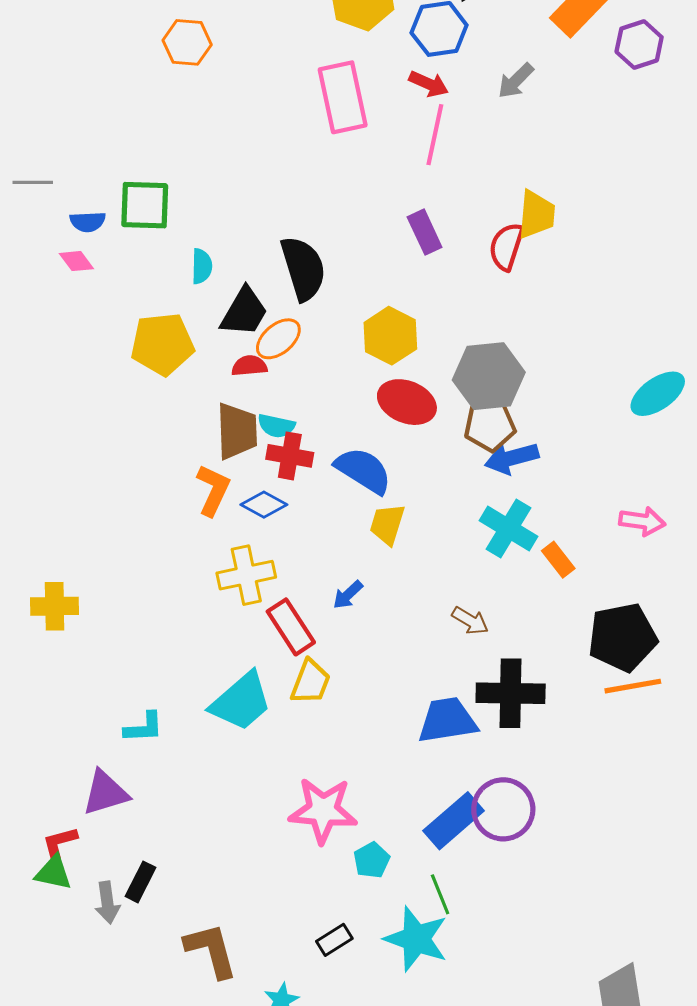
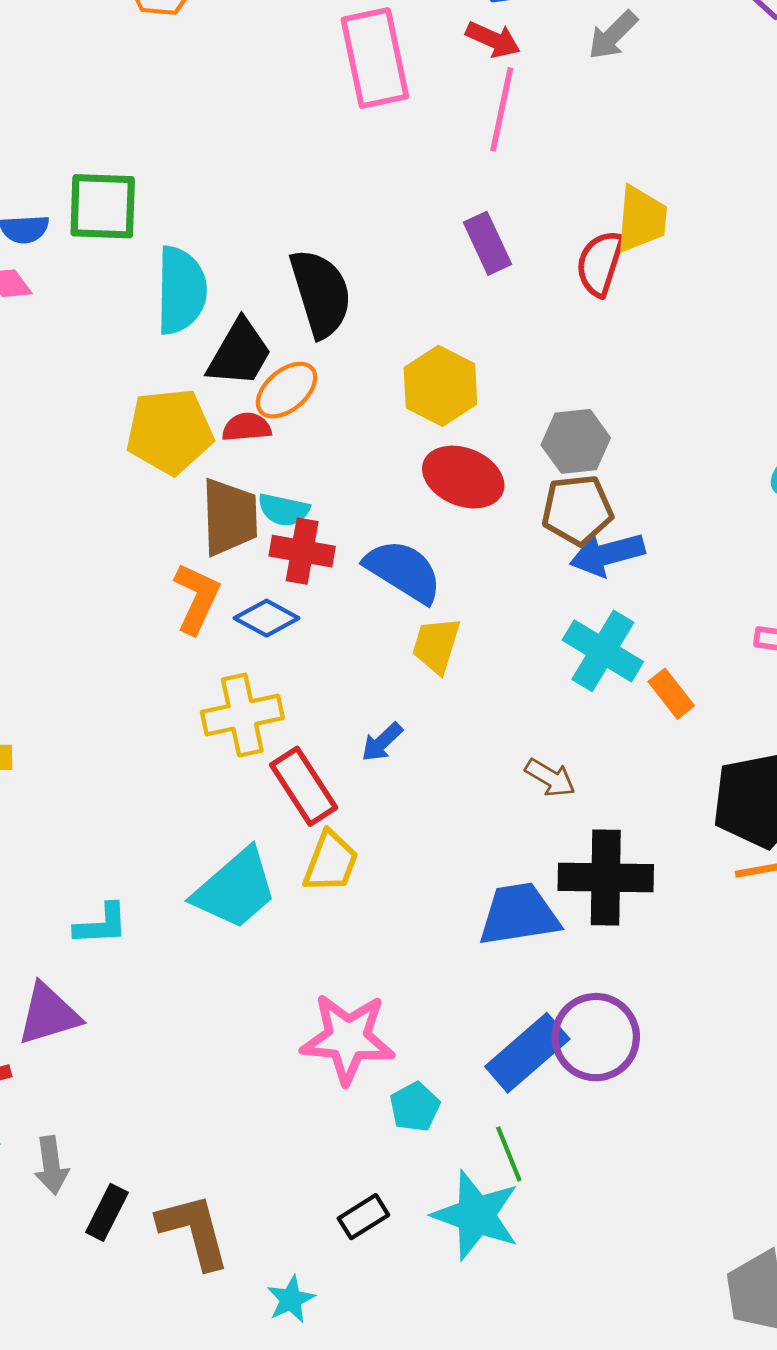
cyan semicircle: (202, 266) -> (181, 290), size x1.8
yellow pentagon: (162, 344) -> (170, 431), moved
gray hexagon: (489, 376) -> (576, 441), size x0.7
black rectangle: (141, 882) -> (107, 1212), moved

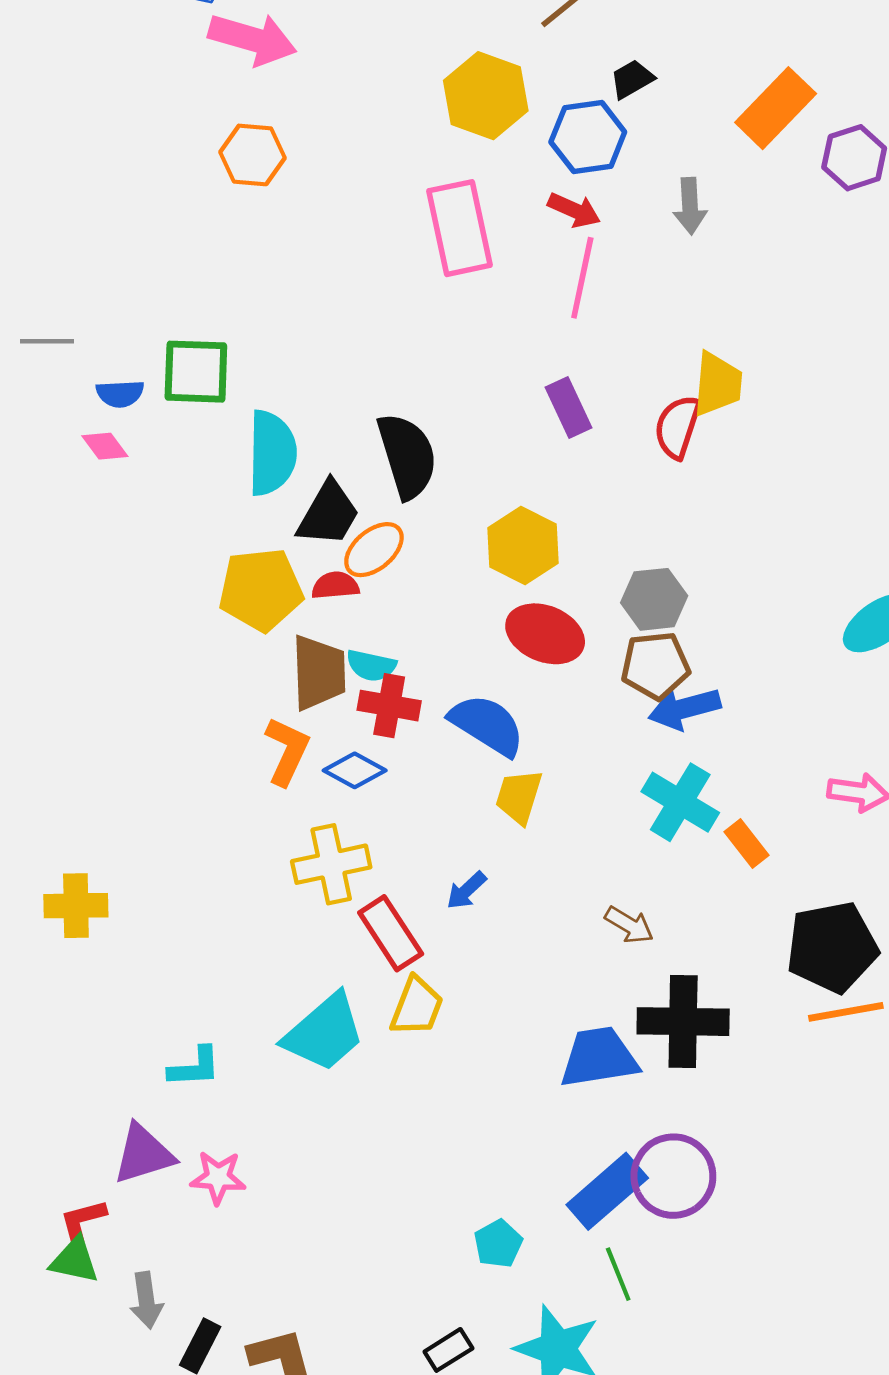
gray arrow: (613, 35) -> (690, 206), turned -48
pink star: (348, 1039) -> (218, 1177), moved, size x0.6
green line: (509, 1154) -> (618, 1274), moved

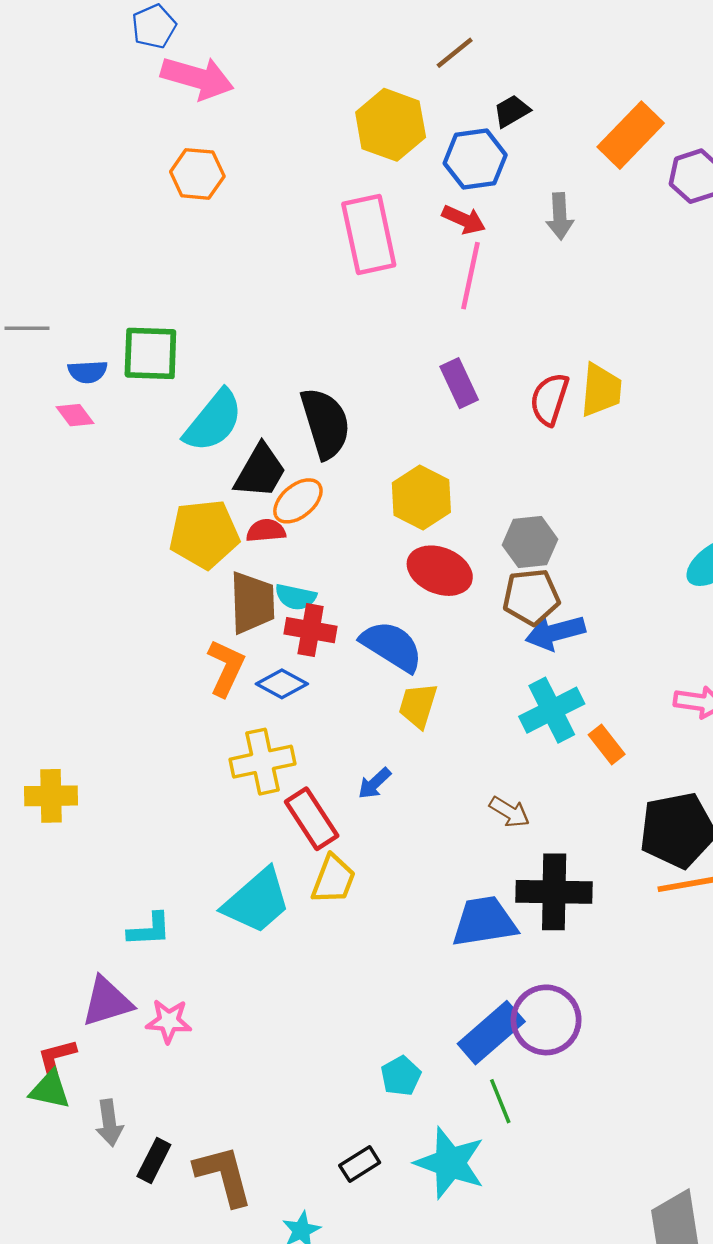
yellow trapezoid: (718, 384) -> (601, 390), moved
cyan semicircle: (272, 453) -> (213, 421), turned 38
cyan cross: (680, 802) -> (552, 710), turned 32

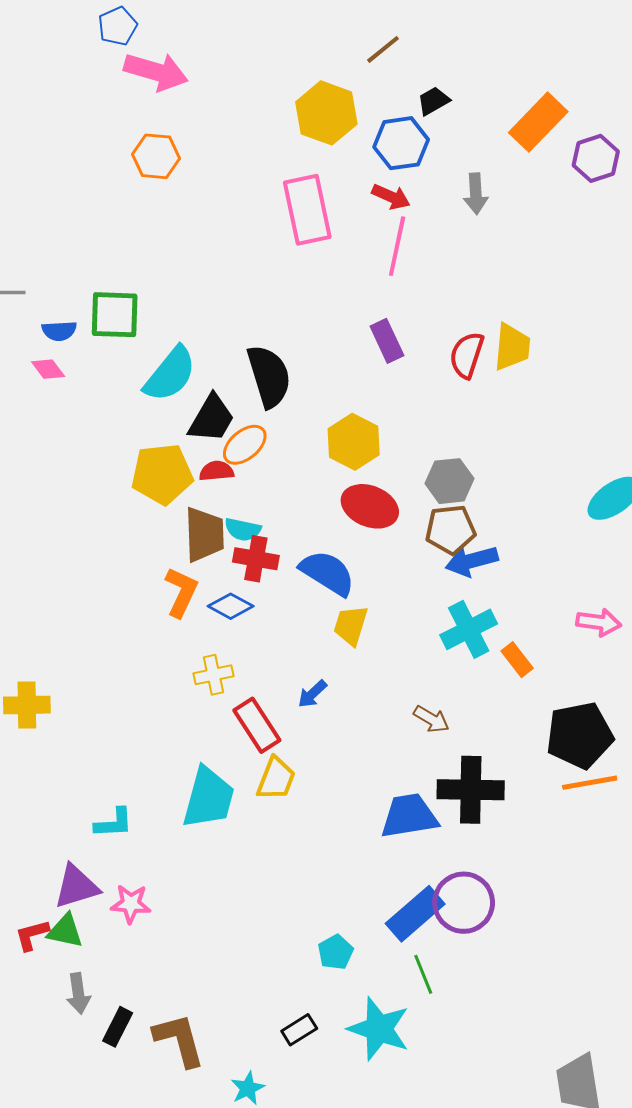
yellow cross: (262, 762) -> (213, 675), size x0.7
cyan trapezoid: (257, 901) -> (208, 798), turned -34
green triangle: (50, 1090) -> (65, 931), moved

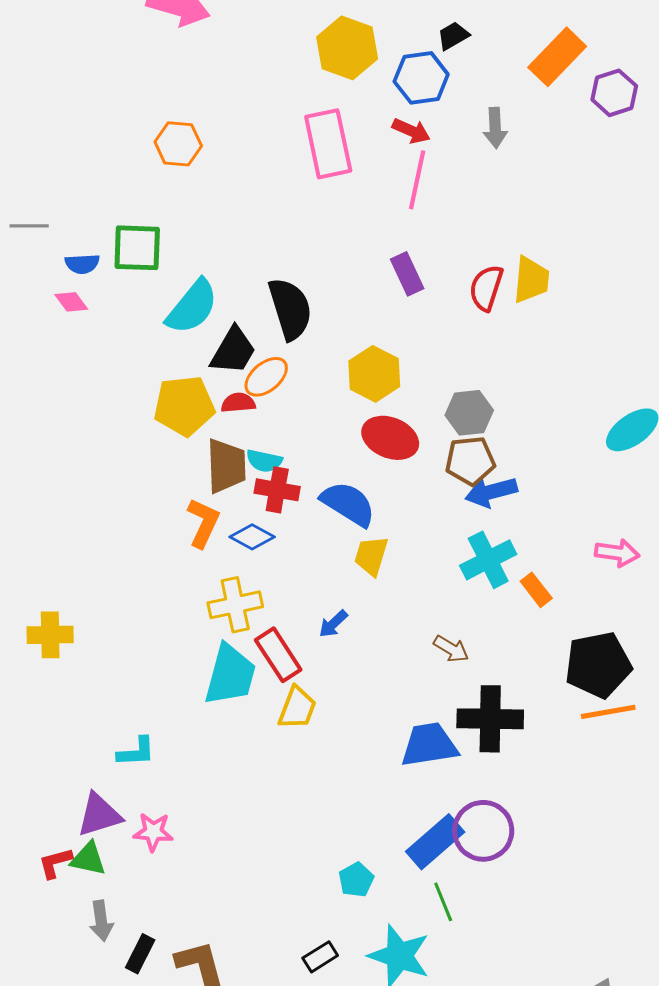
orange hexagon: (156, 156) -> (178, 144), moved
yellow cross: (213, 675) -> (235, 605), size x1.4
cyan trapezoid: (208, 798) -> (230, 675), moved

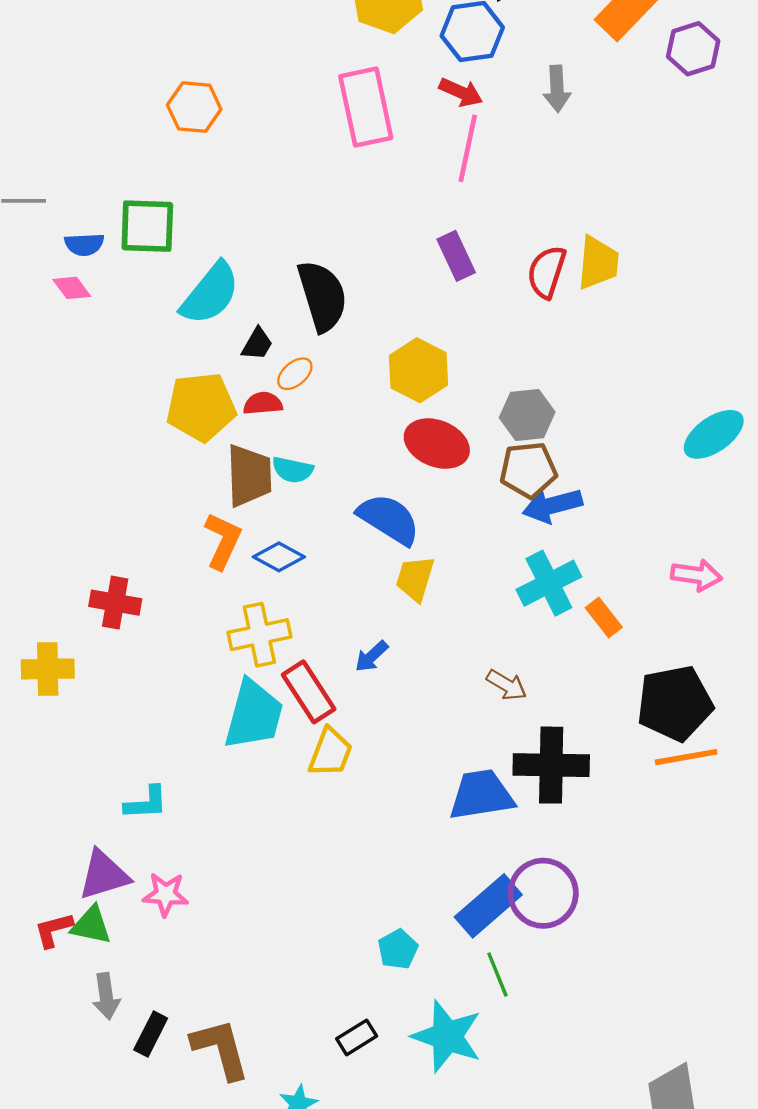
black trapezoid: (233, 351) -> (257, 344), size x0.6
orange ellipse: (266, 377) -> (295, 374), size x0.7
red cross: (277, 490) -> (115, 603), moved

